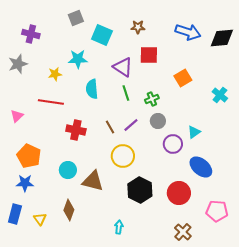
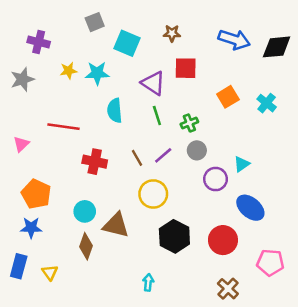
yellow star: (55, 74) -> (69, 71), moved
cyan cross: (220, 95) -> (267, 103), moved
brown diamond: (69, 210) -> (86, 246), moved

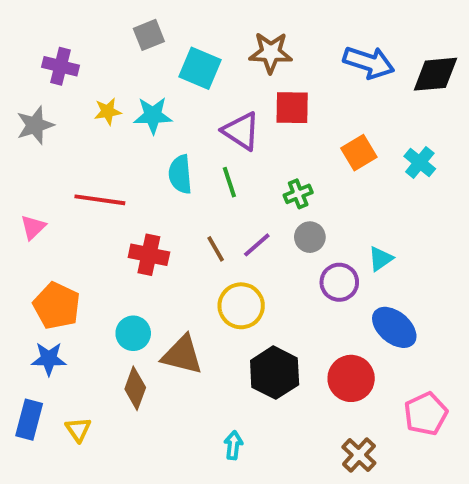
brown star: (172, 33) -> (271, 53), size x1.5
green line: (157, 116) -> (229, 182), moved
pink pentagon: (270, 262) -> (426, 414), turned -30

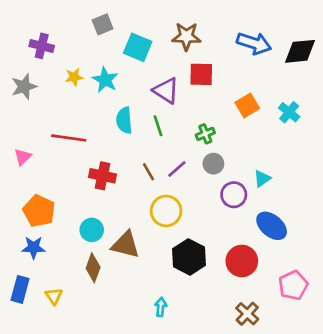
cyan star: (153, 115) -> (105, 80), turned 30

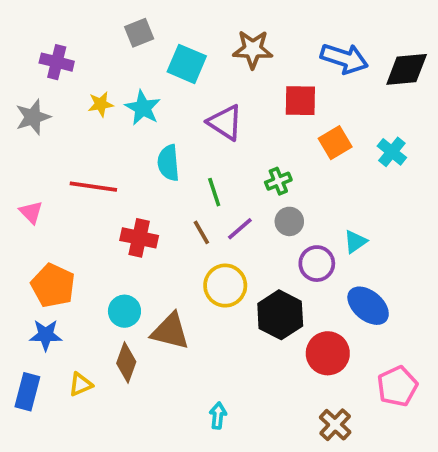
red square: (201, 74) -> (300, 101), moved
green line: (158, 126) -> (214, 192), moved
pink triangle: (23, 157) -> (31, 212), turned -30
black hexagon: (189, 257) -> (280, 315), moved
yellow triangle: (54, 296) -> (81, 384), moved, turned 42

